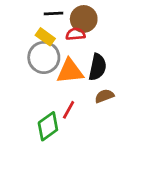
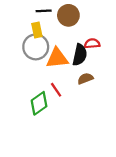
red semicircle: (75, 34) -> (92, 44), moved
yellow rectangle: (45, 37) -> (37, 30), turned 42
red line: (69, 110) -> (56, 90), turned -63

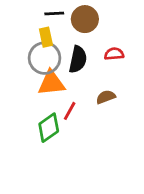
black semicircle: (80, 55) -> (78, 59), moved
orange triangle: (57, 58) -> (51, 83), moved
red line: (56, 90) -> (70, 111), turned 63

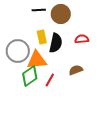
yellow rectangle: (46, 37) -> (42, 37), moved
gray circle: (45, 58) -> (18, 51), moved
green diamond: (49, 128) -> (30, 76), moved

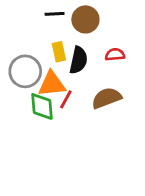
brown semicircle: (76, 70) -> (107, 98), size x1.5
green diamond: (30, 76) -> (42, 106), turned -60
red line: (50, 80) -> (66, 99), moved

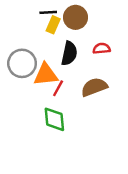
yellow rectangle: (59, 52) -> (53, 25), moved, turned 35
green diamond: (42, 106) -> (54, 119), moved

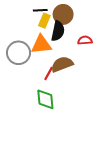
black semicircle: (69, 53) -> (58, 31), moved
orange triangle: (46, 75) -> (41, 44), moved
brown semicircle: (94, 87) -> (62, 64), moved

